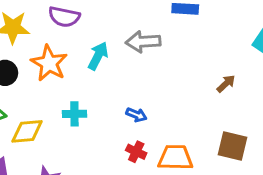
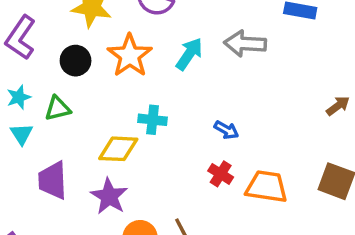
yellow diamond: (27, 131) -> (118, 149), moved

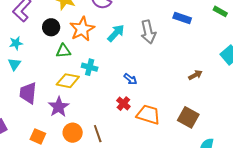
gray arrow: (245, 44) -> (148, 32), turned -115
green triangle: (58, 108) -> (63, 51), moved

